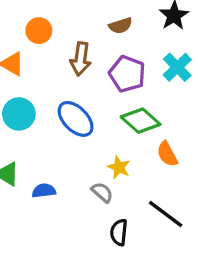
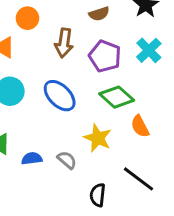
yellow star: (119, 167) -> (98, 138), size x1.4
gray semicircle: (102, 192) -> (67, 160), moved

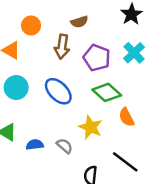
brown semicircle: (99, 14) -> (79, 22), moved

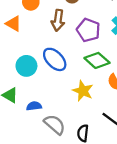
cyan circle: (16, 88) -> (26, 66), moved
gray semicircle: (65, 146) -> (55, 124), moved, size x1.5

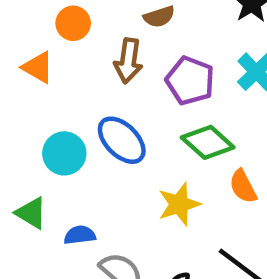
yellow star: (83, 91) -> (179, 204), turned 30

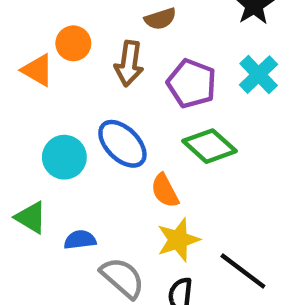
orange circle: (73, 23) -> (73, 43), moved
orange semicircle: (243, 187) -> (165, 191), moved
yellow star: (179, 204) -> (178, 240), moved

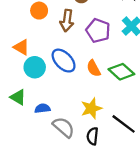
orange triangle: (38, 70) -> (21, 47), moved
green diamond: (209, 146) -> (121, 72), moved
orange semicircle: (165, 191) -> (94, 68), moved

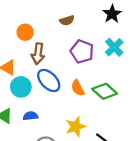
brown arrow: (67, 21) -> (38, 54), moved
blue semicircle: (42, 108) -> (30, 116), moved

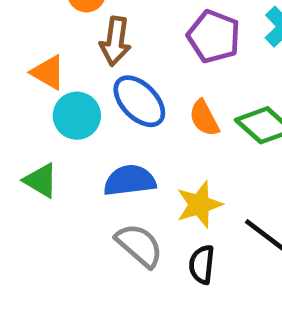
blue semicircle: (30, 116) -> (130, 180), moved, size x1.5

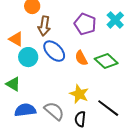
blue semicircle: (130, 180) -> (25, 110), moved
yellow star: (199, 205) -> (79, 94), turned -30

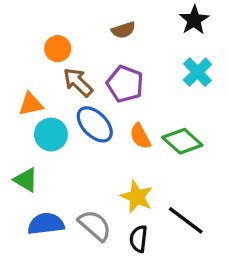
purple pentagon: (85, 24) -> (125, 84), moved
brown arrow: (44, 26) -> (78, 82), turned 126
orange triangle: (16, 39) -> (31, 104), turned -42

